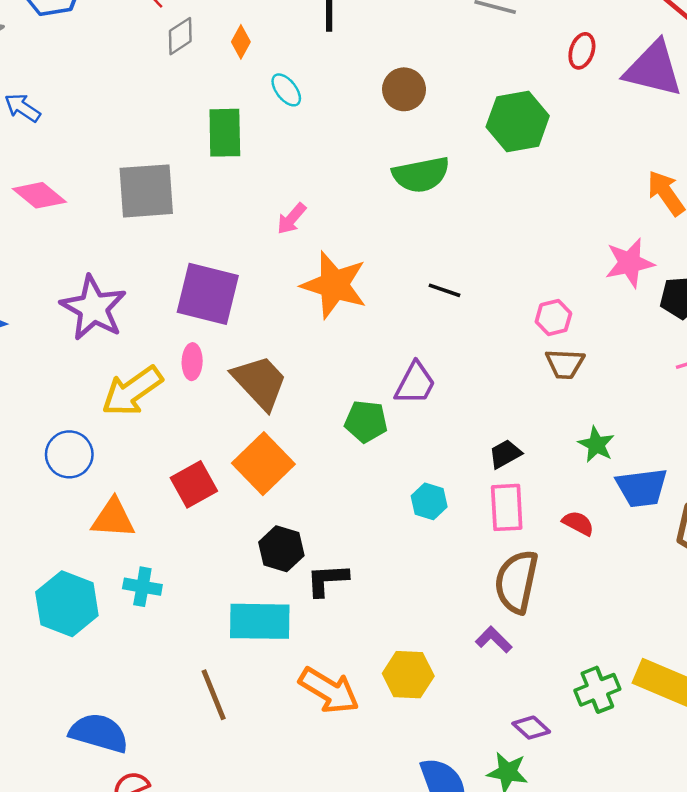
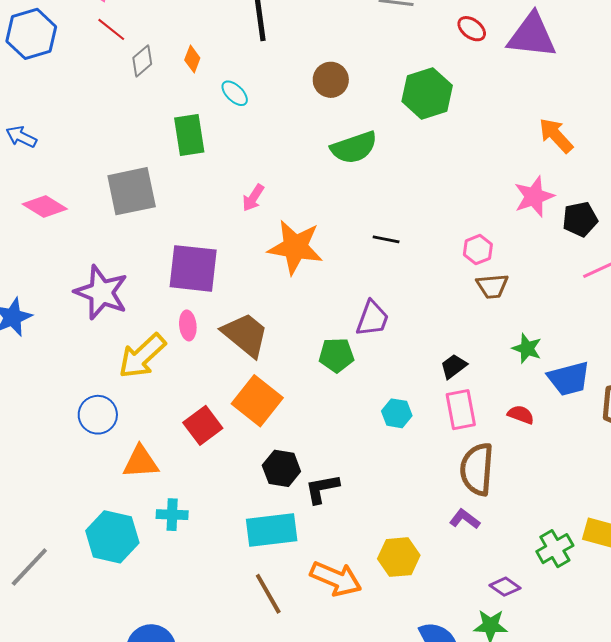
red ellipse: (582, 51) -> (472, 29), turned -64
brown line: (214, 695) -> (268, 594), moved

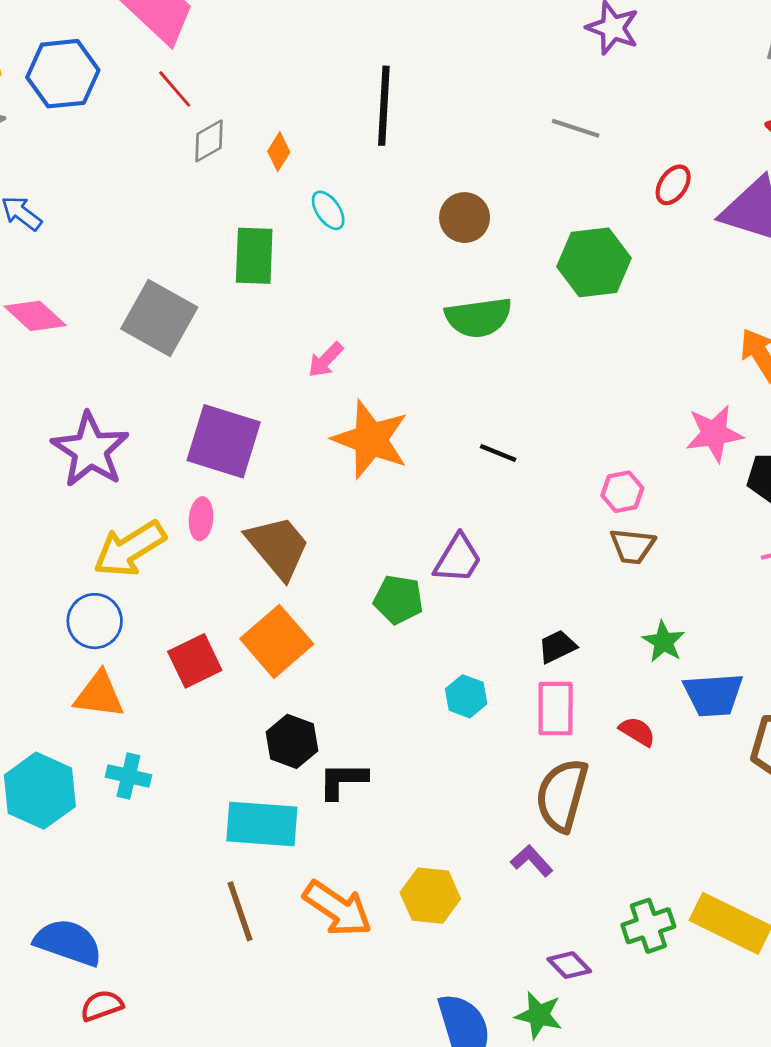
red ellipse: (472, 29) -> (673, 185), turned 76
gray square: (132, 191) -> (159, 318), turned 30
blue circle: (98, 415) -> (95, 621), moved

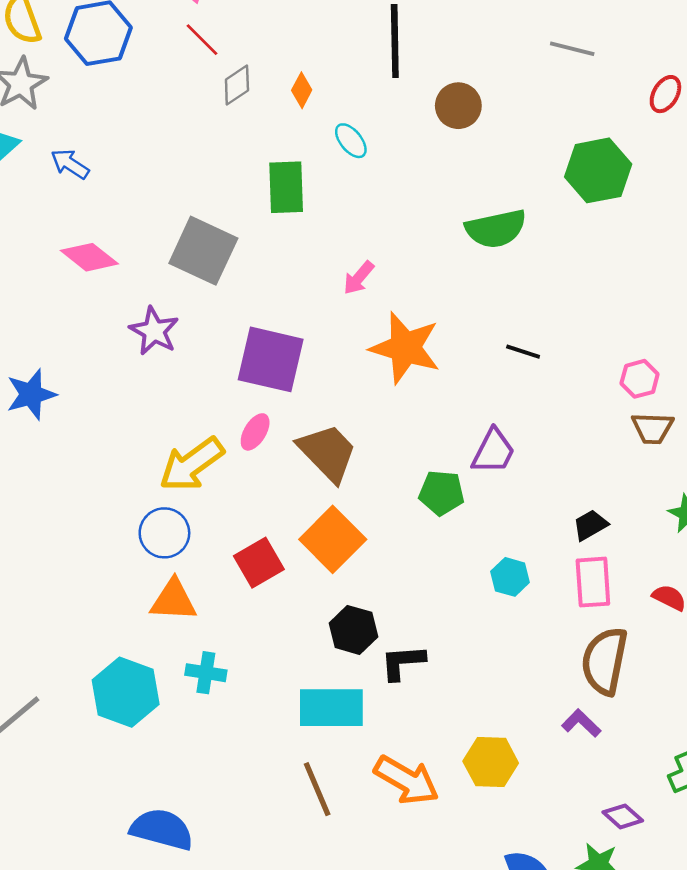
brown circle: (465, 218) -> (458, 106), moved
purple star: (90, 450) -> (154, 331), moved, size x0.7
pink ellipse: (201, 519) -> (255, 432), turned 30

